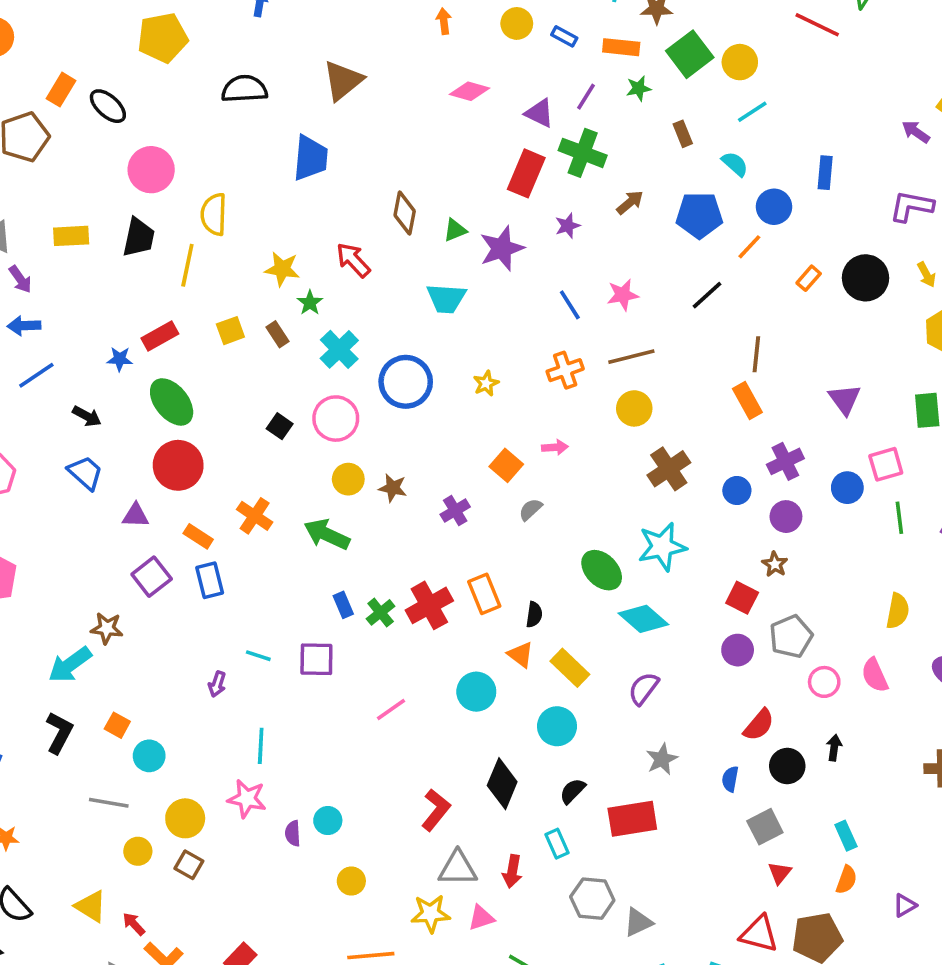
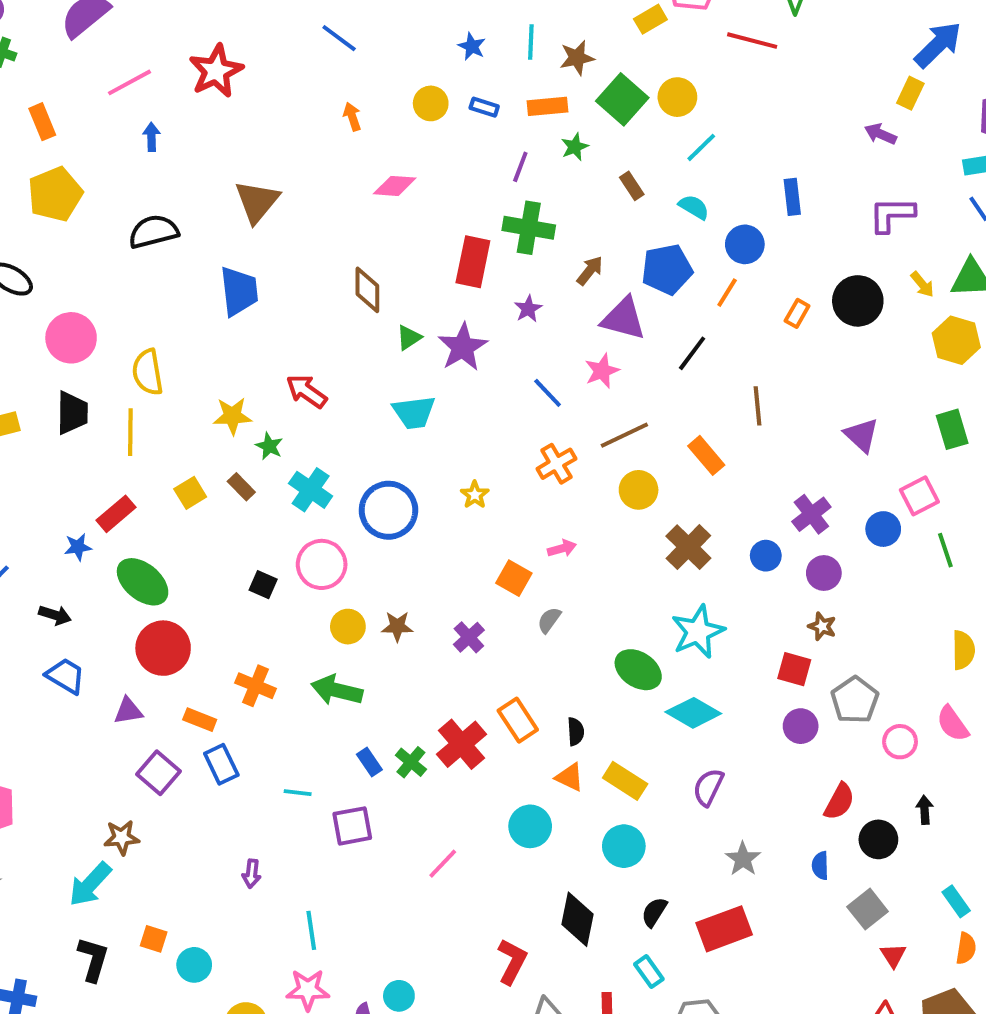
purple triangle: (539, 113) -> (623, 319), moved, size x1.4
brown diamond: (405, 213) -> (367, 290), moved
orange rectangle: (747, 400) -> (706, 455), moved
cyan line: (258, 656) -> (298, 793), moved

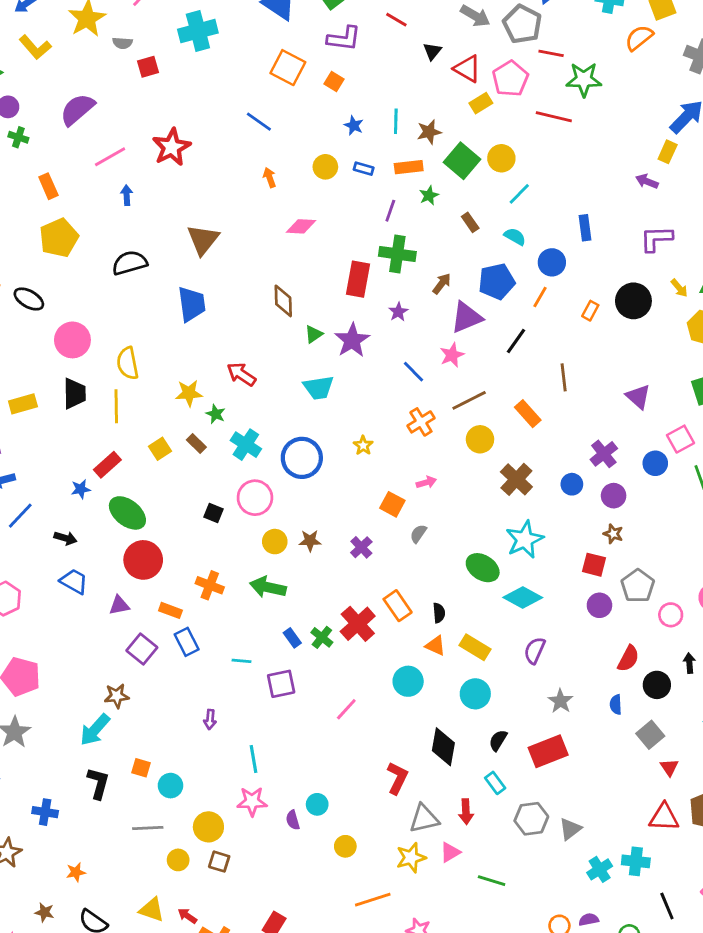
purple triangle: (623, 319) -> (466, 317), turned -36

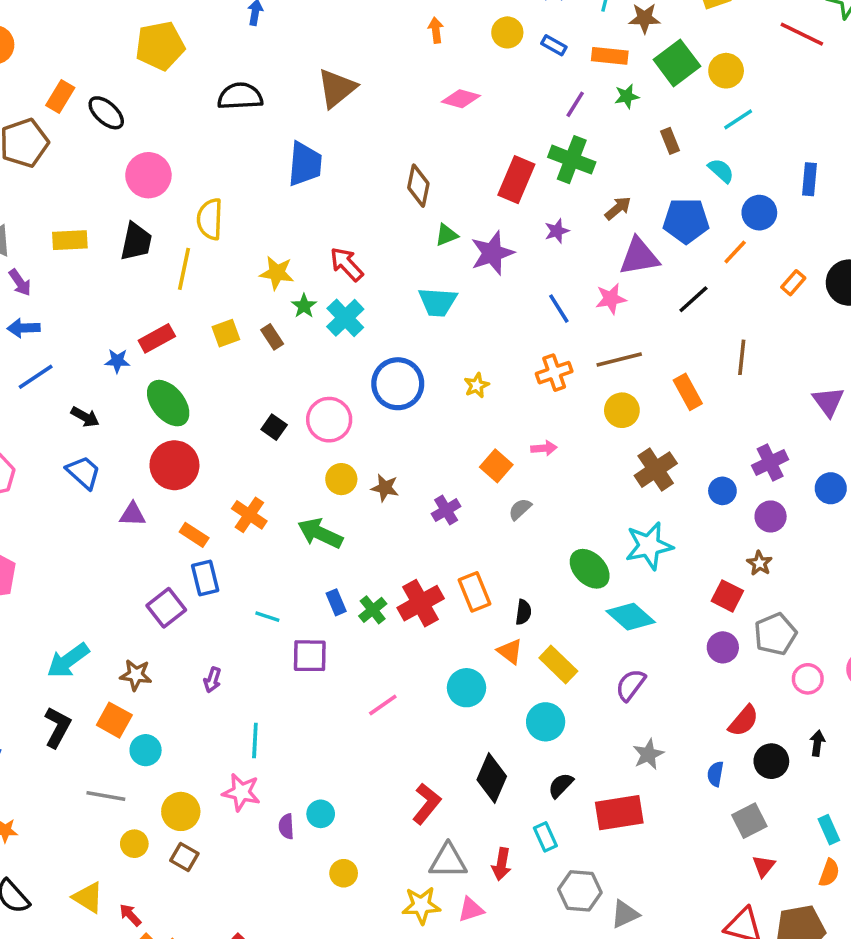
cyan cross: (246, 445) -> (345, 318), moved
purple square: (142, 649) -> (166, 608), moved
brown star: (117, 696) -> (136, 675), moved
orange square: (141, 768) -> (114, 720), size x1.4

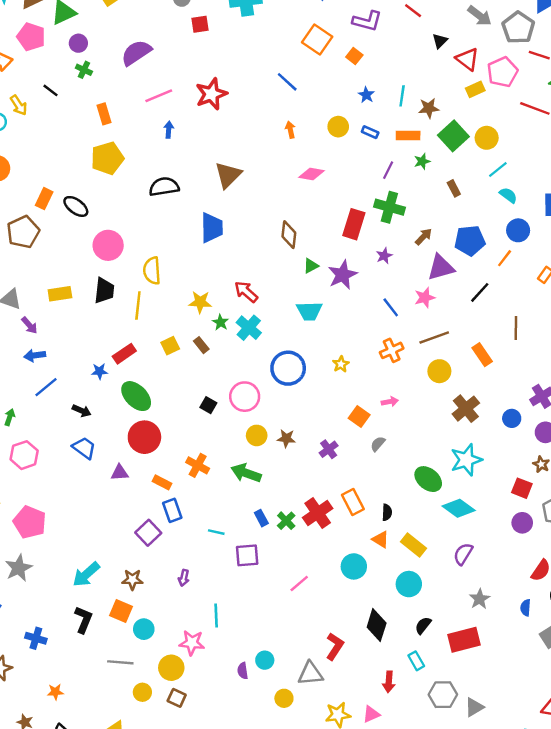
cyan semicircle: (721, 171) -> (508, 195), moved
pink star: (241, 792) -> (192, 643), moved
gray triangle: (448, 861) -> (310, 674), moved

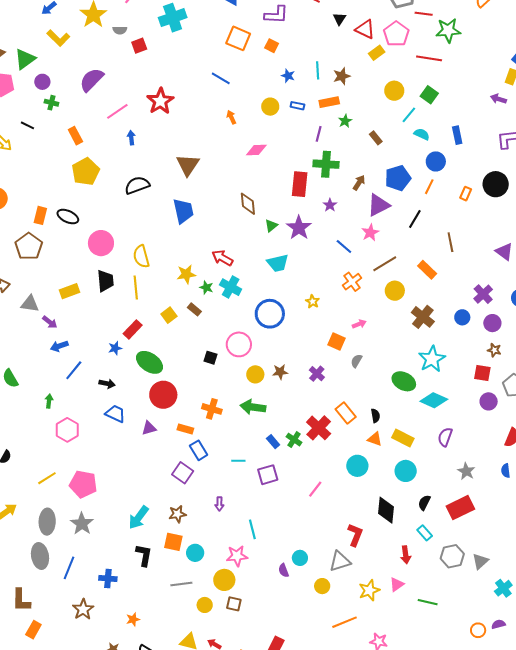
green square: (453, 136) -> (429, 95), moved, size x0.7

